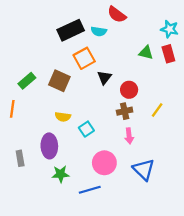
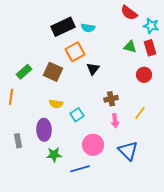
red semicircle: (117, 14) -> (129, 13), moved
red circle: (129, 90) -> (144, 75), moved
yellow line: (157, 110) -> (140, 113), moved

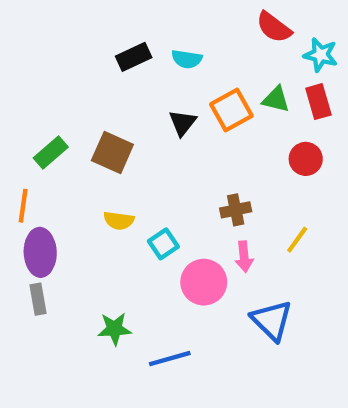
black rectangle: (63, 27) -> (134, 57), size x0.7
orange square: (75, 52) -> (231, 110), moved
black triangle: (93, 69) -> (182, 123), moved
purple ellipse: (44, 130) -> (40, 252), moved
pink circle: (93, 145) -> (204, 282), moved

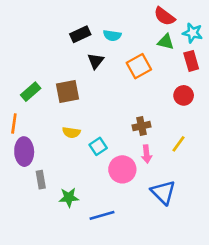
green triangle: (276, 99) -> (166, 42), moved
black triangle: (182, 123) -> (96, 61), moved
brown square: (112, 153) -> (68, 92), turned -35
gray rectangle: (38, 299) -> (41, 180), moved

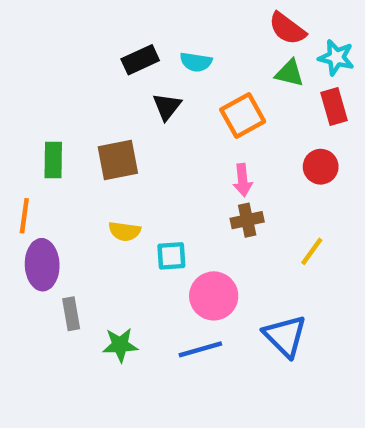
green rectangle: (31, 92) -> (53, 160), turned -48
cyan square: (98, 146) -> (171, 256), turned 30
pink arrow: (147, 154) -> (243, 180), moved
blue line: (102, 215) -> (200, 349), moved

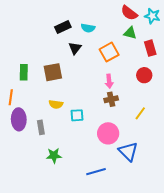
cyan star: (336, 58) -> (152, 16), moved
pink circle: (214, 296) -> (108, 133), moved
gray rectangle: (71, 314) -> (41, 127), moved
blue line: (200, 349) -> (96, 172), moved

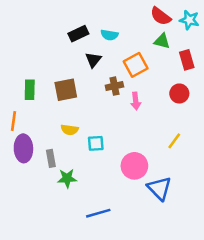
brown cross: (111, 99) -> (114, 86), moved
green star: (54, 156) -> (67, 178), moved
blue line: (96, 172) -> (98, 213), moved

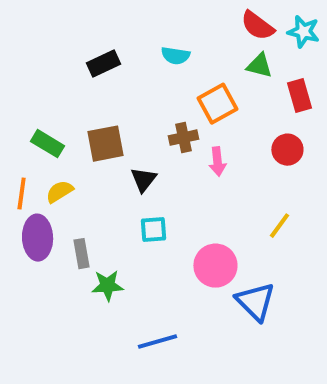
black rectangle: (78, 34) -> (104, 64), moved
black triangle: (93, 60) -> (144, 180), moved
green rectangle: (30, 90) -> (48, 144), turned -60
yellow semicircle: (70, 130) -> (60, 192), moved, turned 140

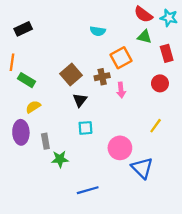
black rectangle: (104, 64) -> (23, 29), moved
brown square: (106, 144) -> (71, 74), moved, turned -30
orange line: (22, 194) -> (12, 62), moved

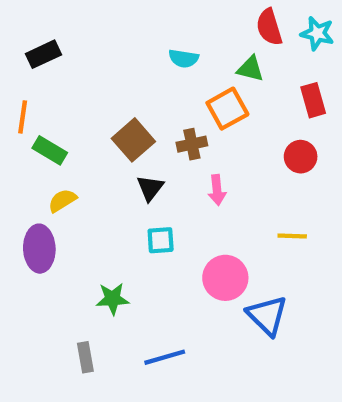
red semicircle: (143, 14) -> (269, 27), turned 36
green triangle: (144, 37) -> (250, 69), moved
pink arrow: (121, 90) -> (217, 190), moved
yellow line: (156, 126) -> (292, 236), turned 56
gray rectangle: (45, 141) -> (85, 357), moved

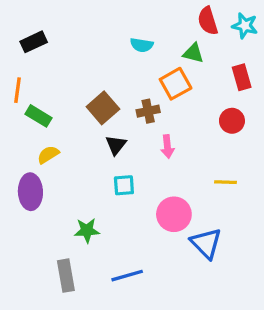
gray rectangle: (85, 357) -> (66, 276), size x1.4

